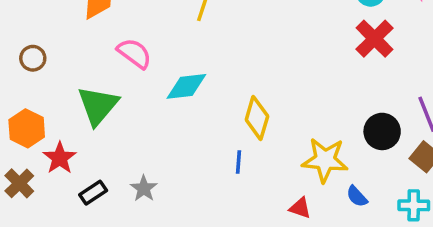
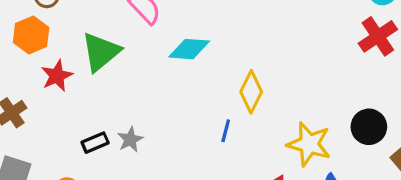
orange hexagon: (27, 128) -> (31, 35), moved
red star: (60, 158) -> (57, 76), moved
black rectangle: (93, 193) -> (95, 143), moved

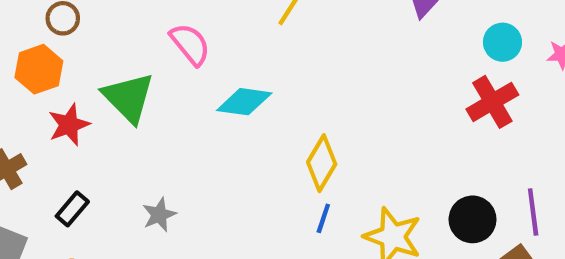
green triangle: (101, 52) -> (128, 98), turned -39
blue line: (226, 131) -> (323, 218), moved
black rectangle: (95, 143) -> (72, 209), moved, turned -30

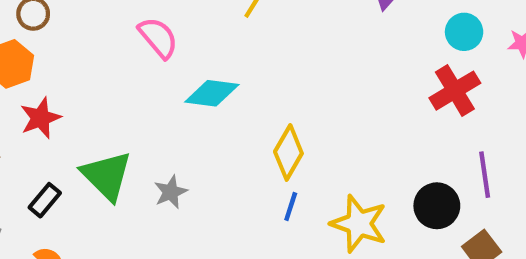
green triangle: (128, 98) -> (107, 176), moved
purple line: (533, 212) -> (485, 175), moved
gray star: (159, 215) -> (171, 192), moved

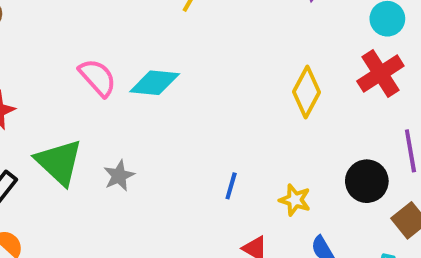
pink semicircle: (158, 38) -> (98, 78), moved
yellow diamond: (288, 152) -> (307, 92), moved
yellow star: (359, 224) -> (295, 200), size x0.6

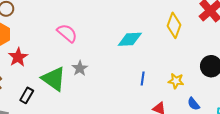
cyan diamond: (155, 83) -> (130, 39), moved
gray star: (119, 176) -> (80, 68), moved

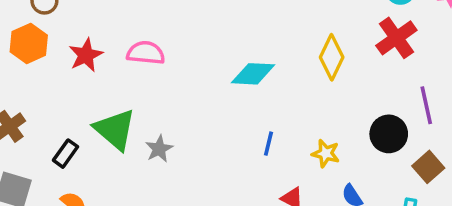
pink semicircle: (67, 33) -> (146, 53), turned -40
red star: (18, 57) -> (86, 55), moved
gray star: (80, 68) -> (159, 149), moved

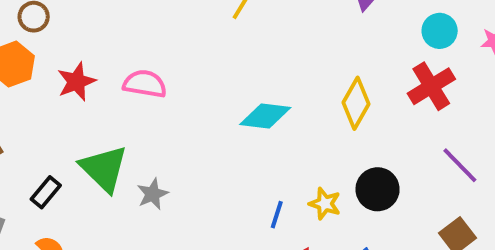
purple line: (426, 105) -> (460, 165), turned -36
black circle: (389, 134) -> (378, 189), moved
blue line: (268, 144) -> (277, 215), moved
yellow star: (326, 153) -> (325, 204), moved

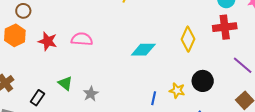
red star: (76, 82) -> (48, 41), turned -30
red cross: (431, 86) -> (225, 27), turned 30
green triangle: (104, 169) -> (65, 83), size x0.6

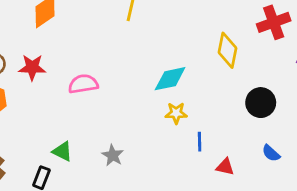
red star: (48, 41) -> (32, 67), moved
green triangle: (65, 83) -> (62, 151), moved
yellow star: (177, 91) -> (176, 113), moved

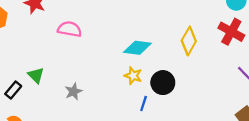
red cross: (274, 22) -> (231, 32), turned 30
black circle: (261, 103) -> (163, 83), moved

